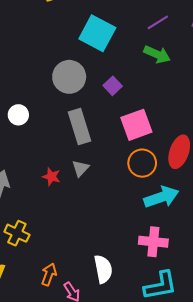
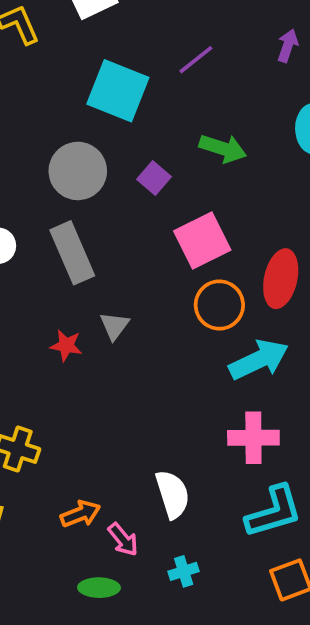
purple line: (158, 22) -> (196, 60), moved
green arrow: (157, 54) -> (223, 148), moved
gray rectangle: (80, 127) -> (72, 253), moved
orange arrow: (49, 274) -> (80, 514), turned 55

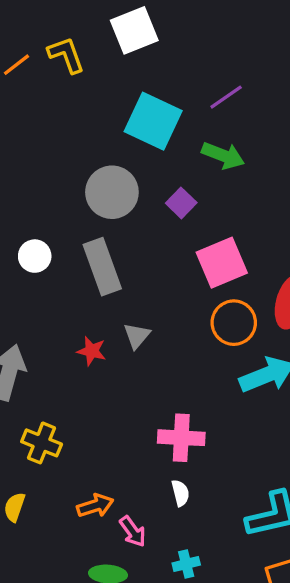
green arrow: (223, 148) -> (223, 155), moved
pink cross: (253, 438) -> (181, 438), moved
white semicircle: (172, 494) -> (180, 493), size x0.6

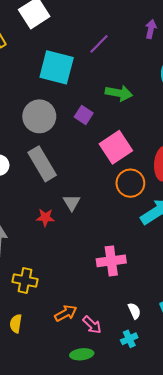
green arrow: (223, 155) -> (119, 93), moved
white semicircle: (180, 493) -> (134, 311), moved

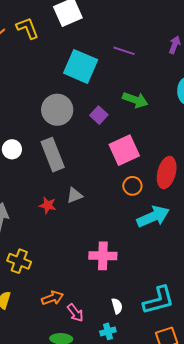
purple line: (99, 44) -> (124, 51), turned 55
orange circle: (130, 183) -> (132, 186), size x0.7
gray triangle: (72, 203) -> (75, 195), turned 30

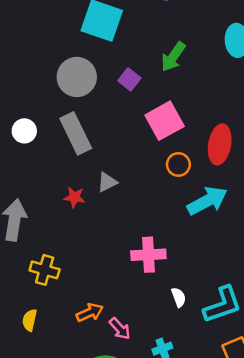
green arrow: (135, 100) -> (173, 57), turned 110
white semicircle: (117, 306) -> (179, 297), moved

